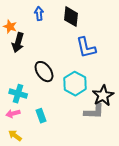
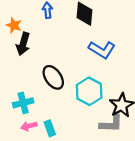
blue L-shape: (86, 48) -> (102, 50), turned -45
cyan cross: (18, 94) -> (23, 103), turned -30
pink arrow: (13, 114) -> (29, 126), moved

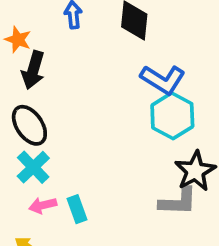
black ellipse: (53, 77) -> (29, 125), moved
cyan hexagon: (89, 91) -> (172, 116), moved
cyan cross: (23, 103) -> (33, 167), turned -30

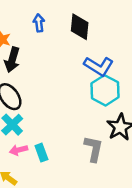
gray L-shape: (178, 202) -> (94, 149), moved, turned -80

